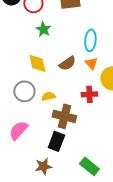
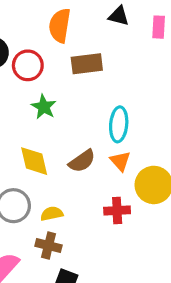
brown cross: (64, 116) -> (49, 246), moved, size x0.7

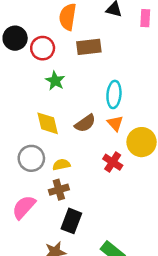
red cross: (117, 210) -> (113, 162), turned 36
brown cross: (49, 246) -> (59, 190), turned -30

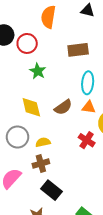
brown rectangle: (89, 47) -> (78, 50), moved
orange triangle: (115, 123) -> (89, 107), turned -40
black rectangle: (71, 221) -> (52, 190), turned -72

